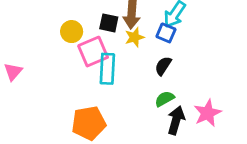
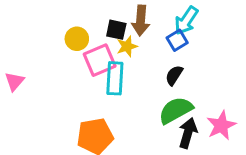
blue square: (166, 33) -> (177, 40), turned 36
yellow star: (135, 37) -> (127, 46), moved
green semicircle: (165, 99) -> (176, 110), size x1.6

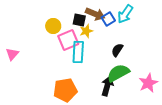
brown arrow: (141, 21) -> (95, 14), turned -72
blue square: (177, 40) -> (108, 19), moved
black arrow: (188, 133) -> (107, 86), moved

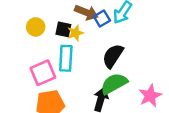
black square: (79, 20) -> (63, 29), moved
pink square: (68, 40) -> (43, 73), moved
black semicircle: (117, 50) -> (113, 56), size x1.5

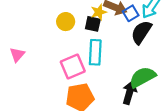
yellow star: (75, 33) -> (99, 12), moved
black semicircle: (113, 56) -> (141, 32), moved

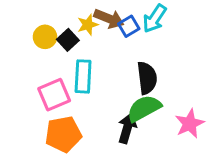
black square: (93, 24) -> (68, 40), moved, turned 35
black semicircle: (141, 32) -> (147, 78), moved, turned 140

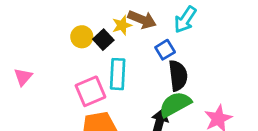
blue square: (129, 26) -> (165, 50), moved

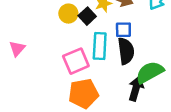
blue square: (165, 50) -> (123, 30), moved, turned 30
black semicircle: (178, 76) -> (126, 51), moved

